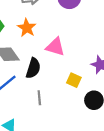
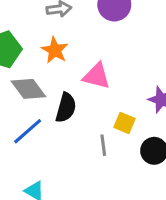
gray line: (39, 98) -> (103, 145), moved

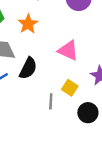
pink triangle: (96, 76) -> (68, 50), moved

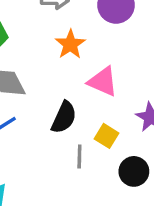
orange star: (28, 24) -> (70, 44), moved
black semicircle: (28, 68) -> (64, 117), moved

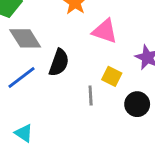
black semicircle: (64, 117) -> (59, 63), moved

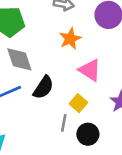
yellow square: (112, 76) -> (78, 103), moved
black circle: (137, 104) -> (88, 134), moved

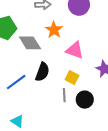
gray diamond: (19, 59) -> (30, 43), moved

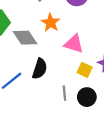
yellow square: (72, 78) -> (85, 70), moved

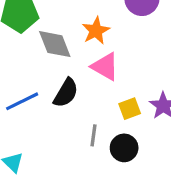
pink triangle: (74, 44) -> (105, 67), moved
yellow square: (85, 70) -> (130, 109), turned 32

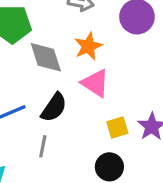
gray line: (94, 135) -> (43, 146), moved

